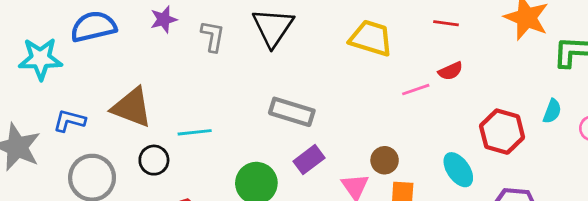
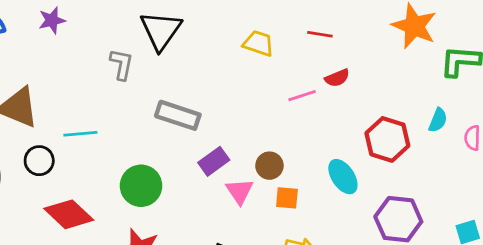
red line: (446, 23) -> (320, 34), moved
gray L-shape: (213, 36) -> (122, 64), moved
yellow trapezoid: (371, 38) -> (258, 43), size x0.7
purple rectangle: (309, 160) -> (214, 161), moved

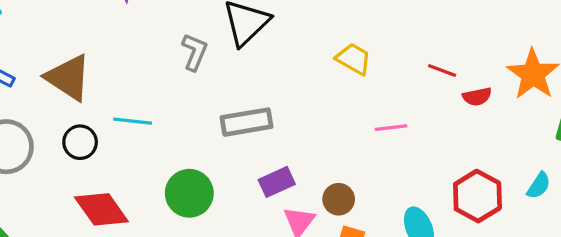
red line: (320, 34) -> (442, 71), moved
red semicircle: (337, 78) -> (477, 97), moved
gray rectangle: (178, 115) -> (247, 122), turned -39

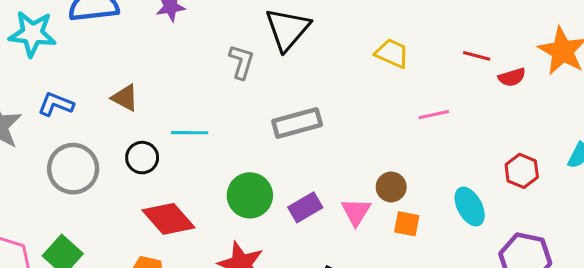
brown triangle: (68, 78) -> (125, 98), size x0.6
purple rectangle: (277, 182) -> (305, 207), moved
red hexagon: (477, 196) -> (522, 171), size x0.7

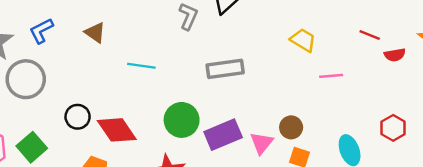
yellow trapezoid: (392, 53) -> (303, 40), moved
blue L-shape: (56, 104) -> (41, 31), turned -56
black circle: (142, 158) -> (78, 117), moved
gray circle: (73, 169) -> (26, 79), moved
purple rectangle: (305, 207) -> (223, 135), size x1.4

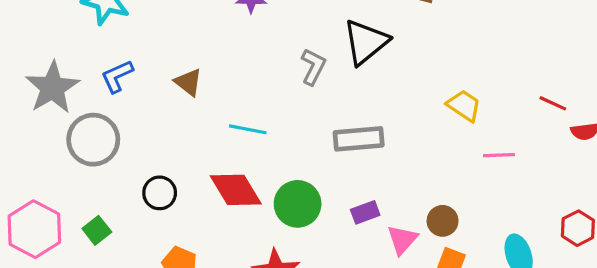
red diamond: (117, 130) -> (236, 190), moved
purple rectangle: (223, 135) -> (365, 212), moved, size x0.6
green square: (32, 147) -> (97, 230), size x0.7

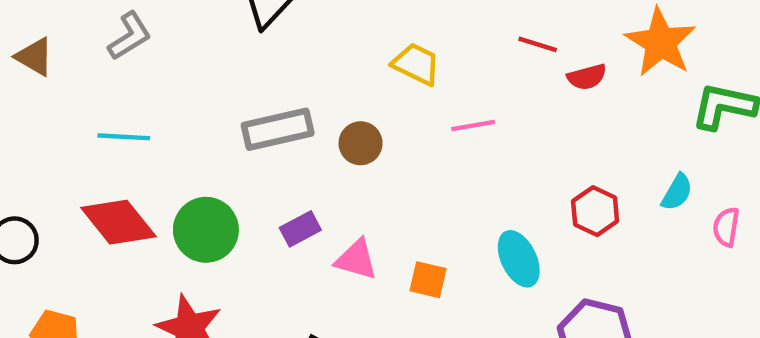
gray L-shape: (313, 67) -> (130, 36), moved, turned 39
brown triangle: (188, 82) -> (34, 57), moved
brown circle: (443, 221) -> (361, 143), moved
pink triangle: (402, 240) -> (356, 259), turned -48

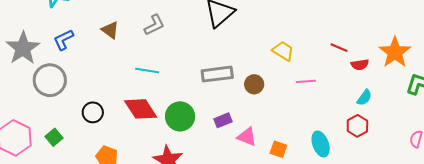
cyan semicircle: (677, 192) -> (364, 98), moved

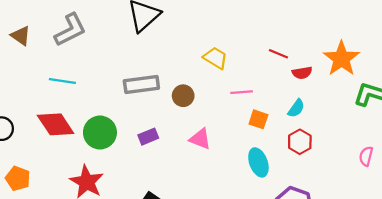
gray L-shape: (154, 25) -> (70, 30), size x1.4
cyan semicircle: (364, 98) -> (296, 108), moved
pink triangle: (247, 137) -> (200, 139), moved
orange square: (278, 149) -> (258, 119), moved

